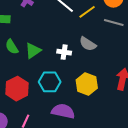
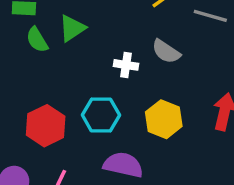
green semicircle: (12, 47) -> (37, 40), moved
green triangle: (33, 51) -> (72, 28), moved

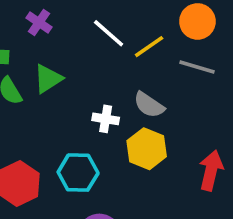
yellow hexagon: (164, 119) -> (147, 149), moved

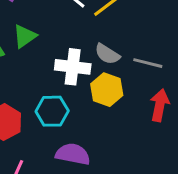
gray line: (197, 67) -> (148, 63), moved
white cross: (106, 119) -> (73, 67), size x1.6

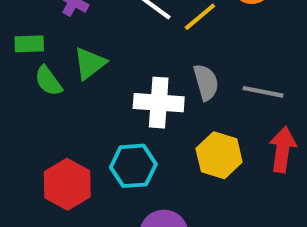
gray semicircle: (107, 54) -> (206, 82), turned -135
yellow hexagon: (107, 90) -> (219, 155), moved

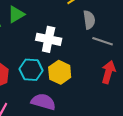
gray semicircle: (206, 82) -> (89, 20), moved
yellow hexagon: (219, 155) -> (60, 72), moved

